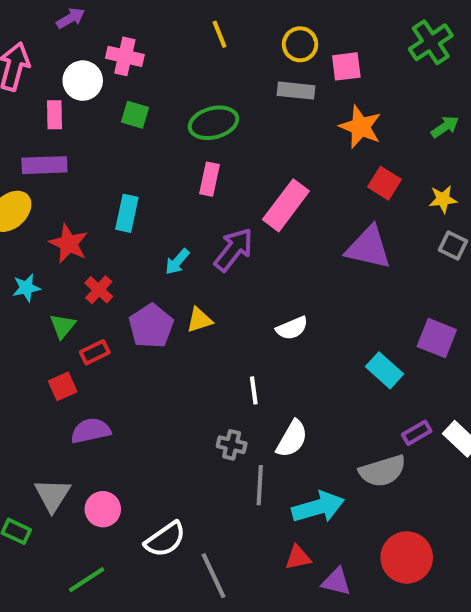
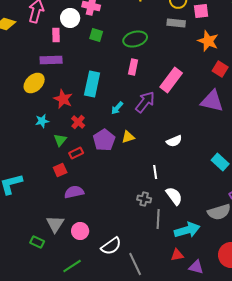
cyan rectangle: (127, 213) -> (92, 84), size x1.4
white semicircle: (292, 439) -> (174, 196), turned -66

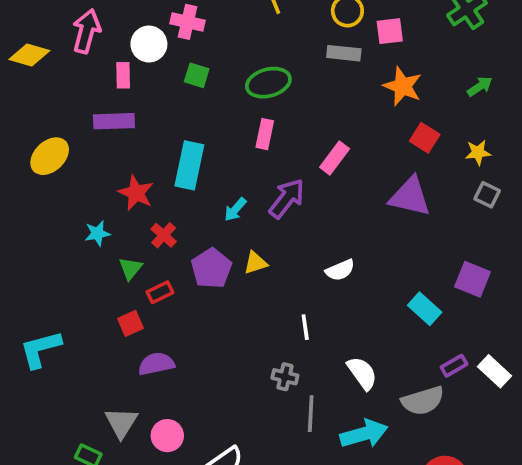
pink rectangle: (171, 80) -> (335, 158), size x0.7
yellow ellipse: (34, 83) -> (50, 156), moved
white semicircle: (174, 196) -> (362, 373), moved

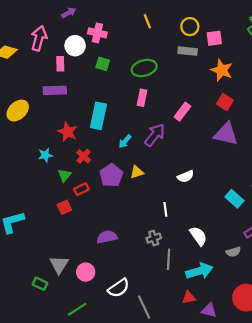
red square: (425, 138) -> (225, 102), moved
purple semicircle: (156, 364) -> (107, 237), moved
gray cross: (285, 377) -> (154, 238), turned -32
gray semicircle: (423, 401) -> (233, 252), size x0.6

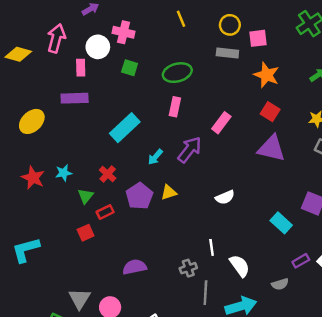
cyan rectangle: (98, 116) -> (125, 128), turned 35
red star: (68, 132) -> (33, 178), moved
white line: (165, 209) -> (212, 247), moved

